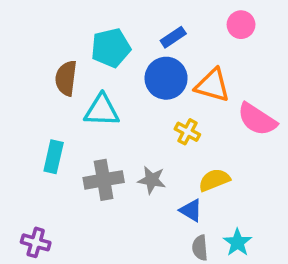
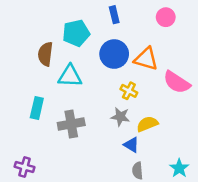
blue rectangle: (173, 37) -> (114, 15), moved, turned -70
gray star: (152, 180) -> (120, 117), moved
cyan star: (237, 242) -> (179, 168), moved

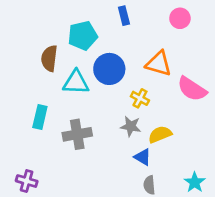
blue circle: (114, 54) -> (109, 69), moved

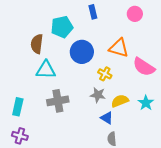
cyan triangle: (76, 82) -> (46, 70), moved
cyan rectangle: (40, 117) -> (18, 107), moved
cyan star: (195, 182) -> (146, 103), moved

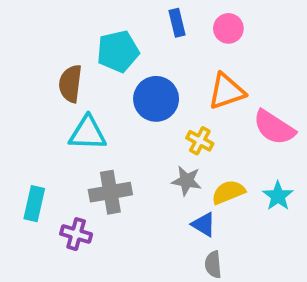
pink circle: (135, 14) -> (228, 28), moved
orange triangle: (119, 48) -> (226, 91), turned -35
purple cross: (20, 136) -> (76, 234), moved

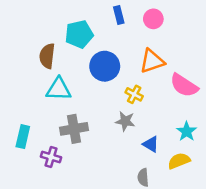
yellow semicircle: (228, 192) -> (179, 161), moved
blue triangle: (204, 225) -> (151, 144), moved

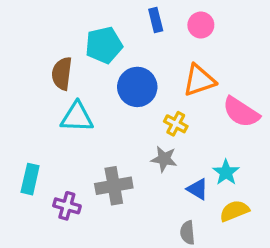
gray cross: (74, 129) -> (114, 186), moved
cyan star: (187, 131) -> (226, 172), moved

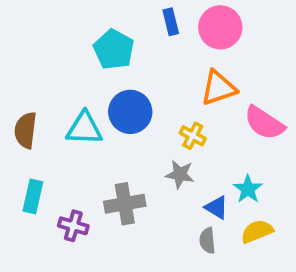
pink circle: (201, 25) -> (220, 27), size x1.5
cyan pentagon: (104, 45) -> (114, 49), turned -30
brown semicircle: (62, 74) -> (26, 130), moved
blue circle: (137, 87) -> (130, 112), moved
gray semicircle: (187, 233) -> (207, 240), moved

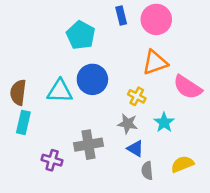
cyan star: (248, 189) -> (164, 122), moved
cyan rectangle: (33, 196) -> (23, 122), moved
blue triangle: (217, 207) -> (135, 148), moved

